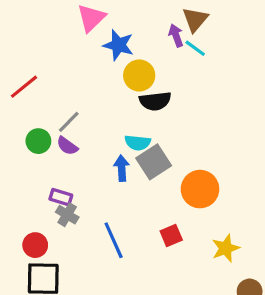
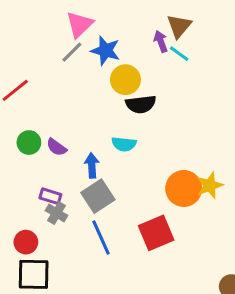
gray line: (69, 122) -> (72, 52), moved
gray square: (154, 162) -> (98, 196), moved
blue arrow: (122, 168) -> (92, 165), moved
red square: (171, 235) -> (156, 233), size x1.6
yellow star: (226, 248) -> (210, 185), moved

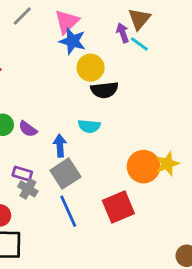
pink triangle: (79, 25) -> (67, 22), moved
gray line: (72, 52) -> (22, 16), moved

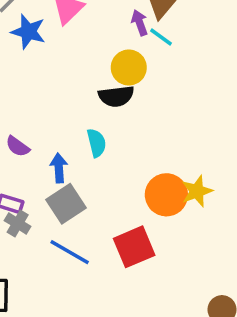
blue star: (72, 41) -> (28, 32), moved
yellow circle: (91, 68) -> (129, 68), moved
cyan semicircle: (89, 126) -> (96, 143), turned -110
blue line: (68, 211) -> (70, 252), turned -36

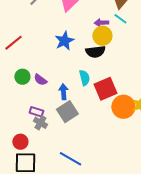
purple arrow: (140, 23) -> (101, 23), moved, turned -72
blue star: (28, 32) -> (64, 41), moved, turned 30
red square: (134, 247) -> (105, 89), moved
blue line: (70, 252) -> (70, 159), moved

